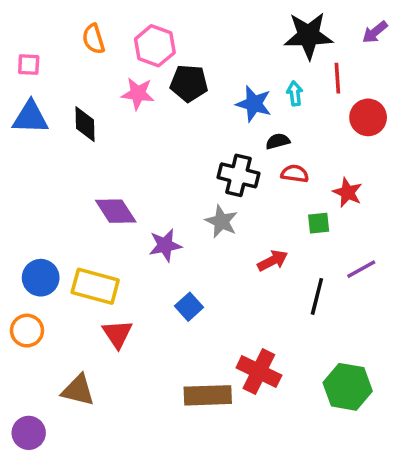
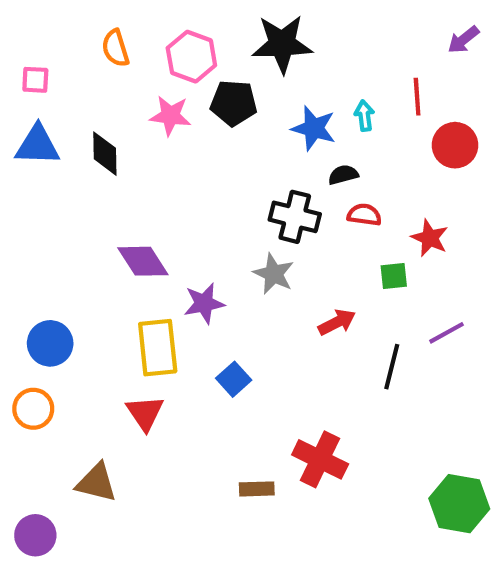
black star: (308, 36) -> (282, 44), moved
yellow rectangle: (95, 286) -> (158, 348), moved, turned 69
green hexagon: (348, 387) -> (459, 504), moved
brown rectangle: (208, 395) -> (257, 489), size x0.6

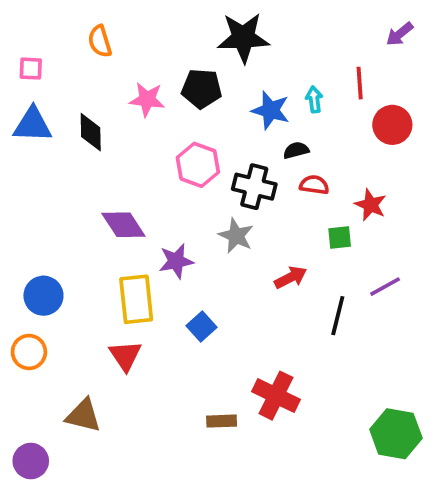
pink hexagon: (191, 57) -> (198, 165), moved

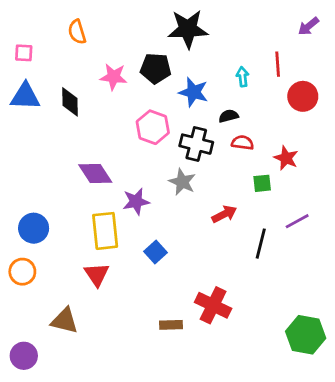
blue star: (271, 110) -> (193, 92), moved

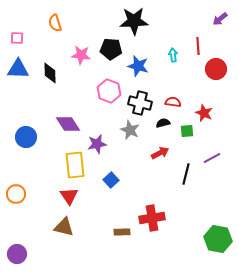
black semicircle: (229, 116) -> (163, 123), moved
blue circle: (34, 228) -> (26, 137), moved
red cross: (213, 305) -> (152, 218), turned -35
brown triangle: (64, 321) -> (64, 227), moved

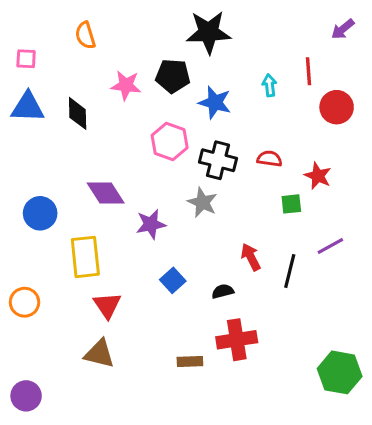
black semicircle: (163, 123) -> (223, 291), moved
red arrow: (160, 153) -> (251, 257), moved, turned -90
yellow rectangle: (75, 165) -> (85, 257), moved

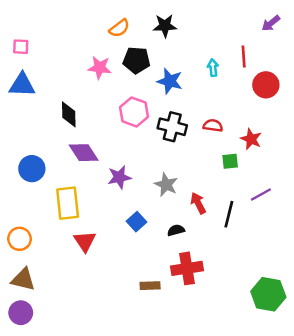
black star: (209, 32) -> (165, 26), size x0.7
orange semicircle: (85, 35) -> (119, 28), moved, turned -110
black diamond: (78, 113) -> (69, 114), moved
gray star: (202, 202) -> (166, 185), moved
brown triangle: (99, 354) -> (23, 279), moved

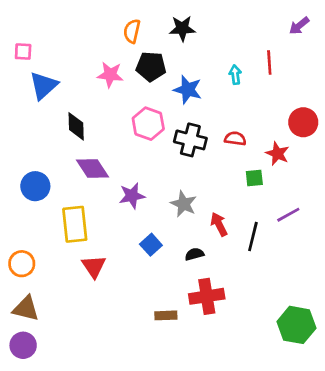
orange semicircle: (119, 28) -> (132, 31), turned 140
blue triangle: (22, 85) -> (43, 86), moved, turned -44
red circle: (266, 85) -> (303, 122), moved

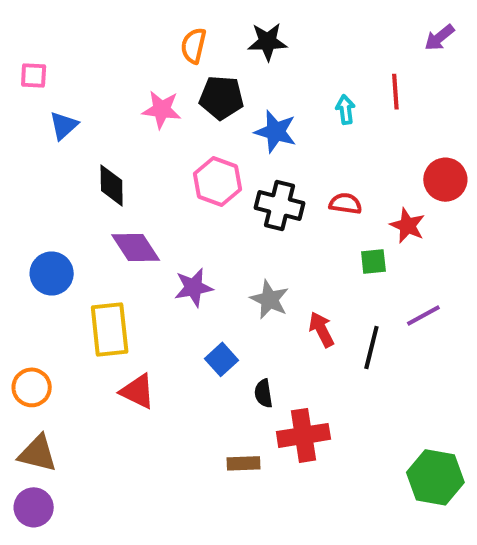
blue triangle: (43, 86) -> (64, 126), size x0.7
black semicircle: (194, 254) -> (263, 393), moved, turned -84
red triangle: (94, 266) -> (138, 391), turned -30

